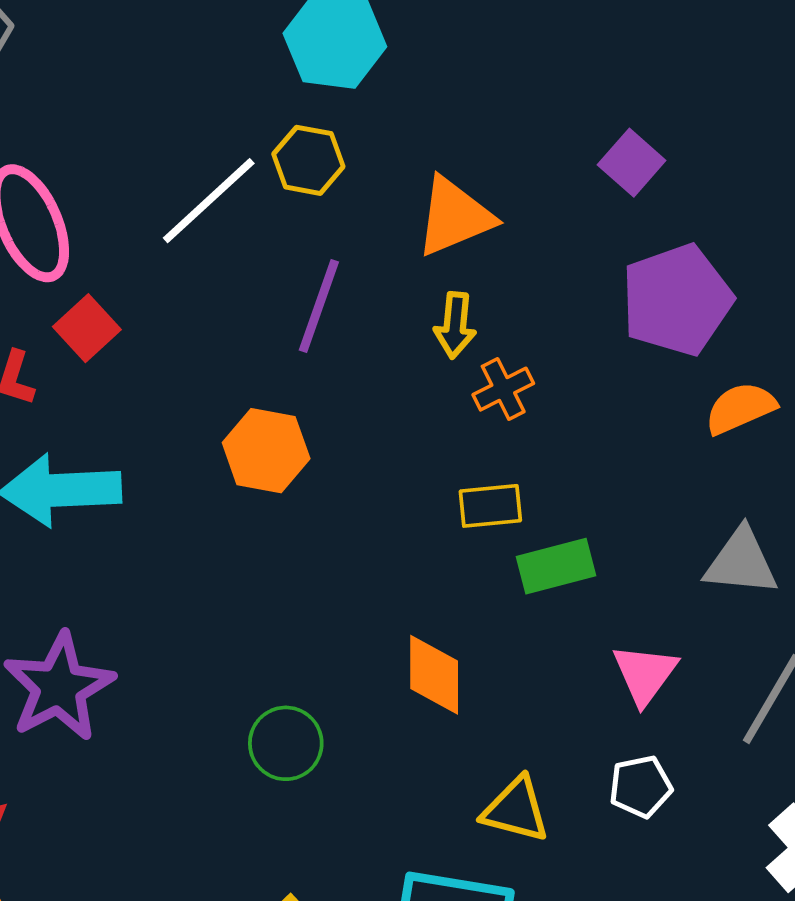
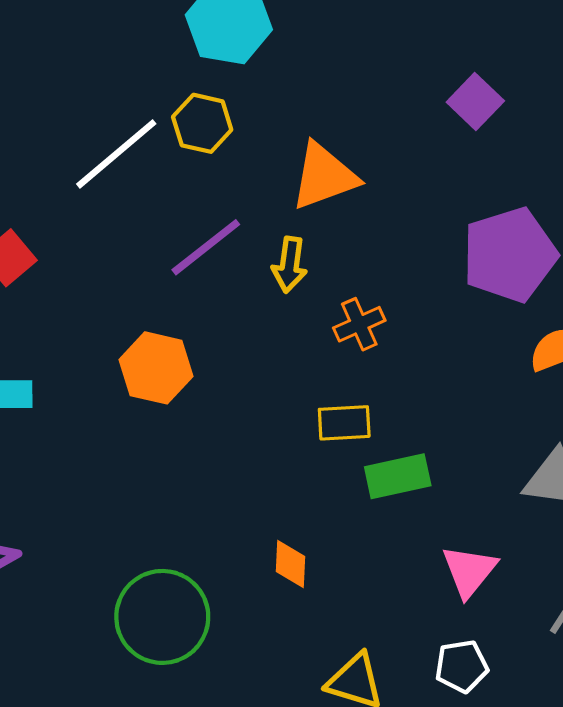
purple square: (632, 163) -> (475, 102), moved
purple line: (319, 306) -> (206, 247), turned 30
yellow arrow: (455, 325) -> (290, 265), moved
orange diamond: (434, 675) -> (291, 564), size x0.7
green circle: (286, 743) -> (162, 617), size x1.5

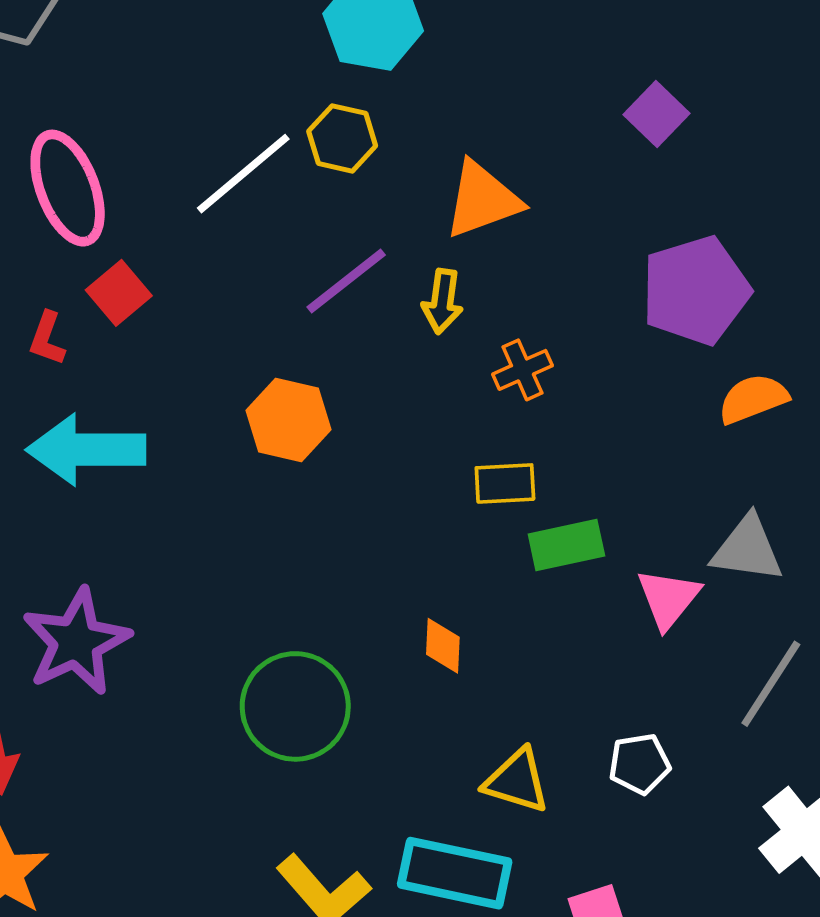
pink triangle: (469, 571) -> (668, 598), moved

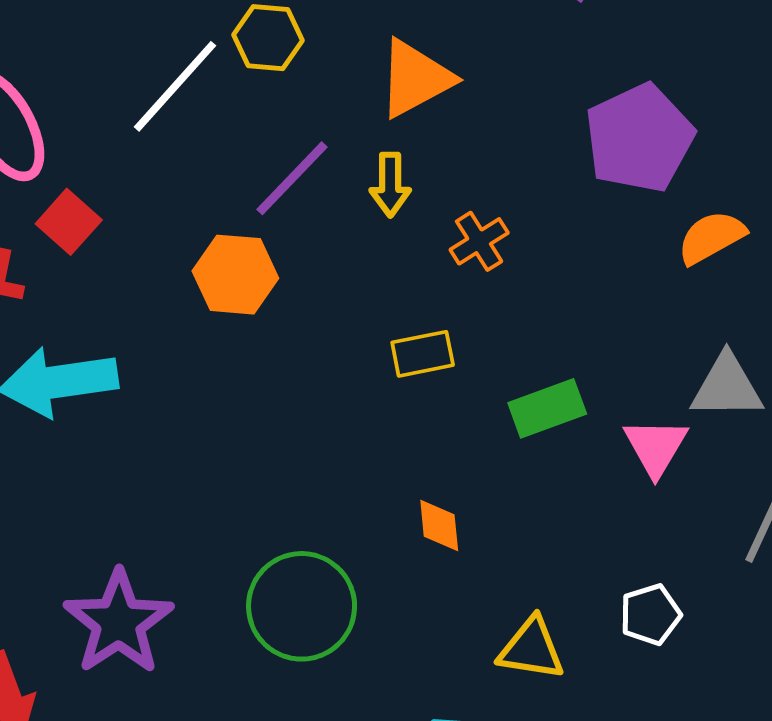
orange hexagon: (289, 420) -> (235, 275), moved
yellow rectangle: (505, 483) -> (423, 354), moved
purple star: (76, 642) -> (119, 622), moved

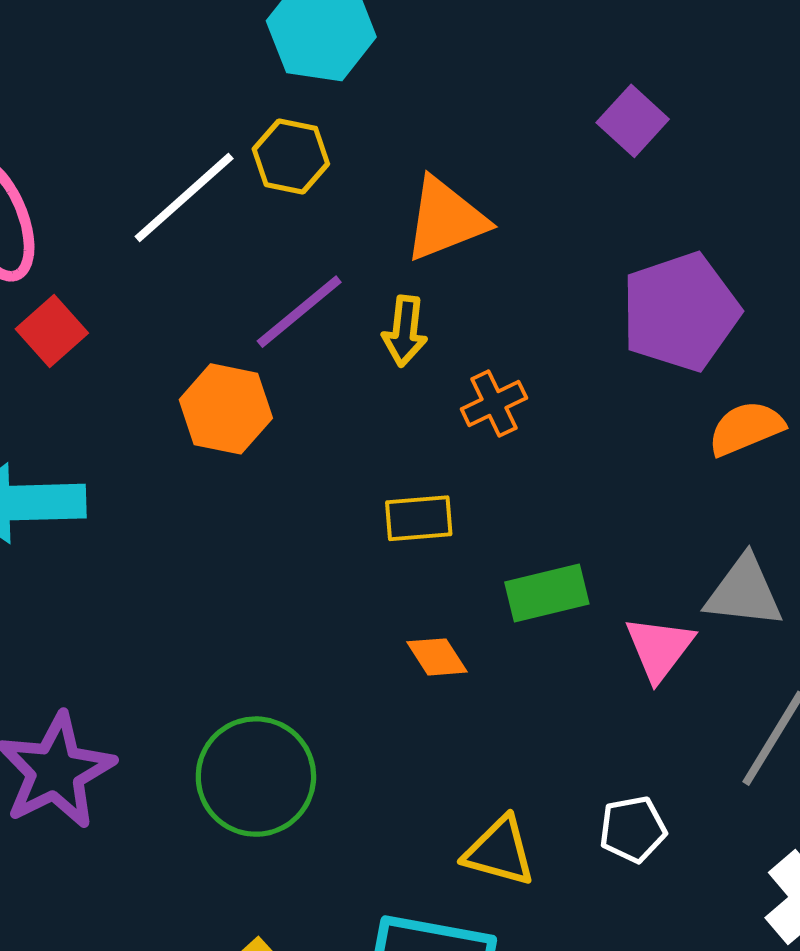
orange diamond: (439, 526) -> (437, 657), moved, turned -34

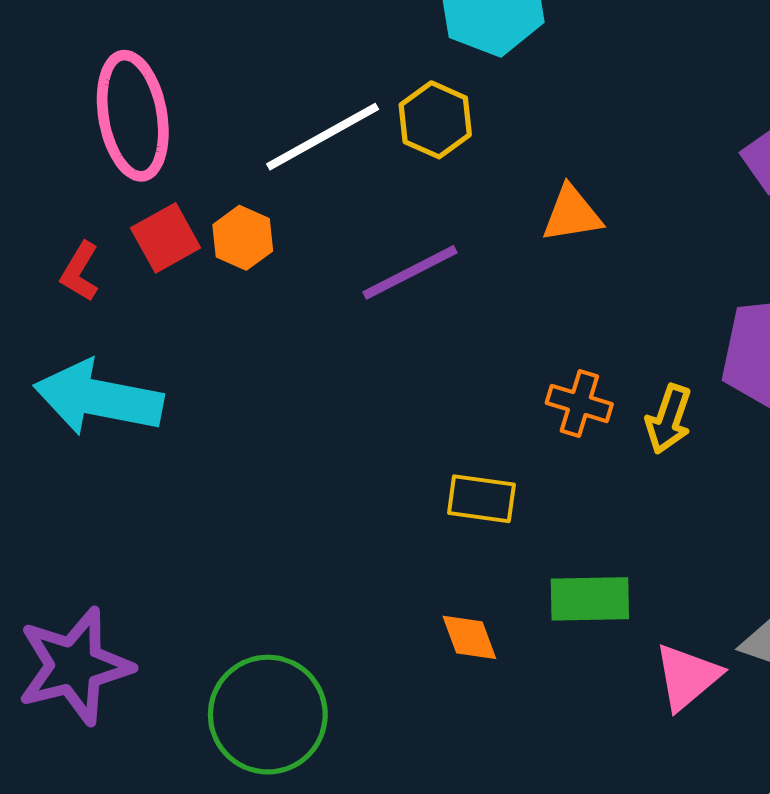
orange triangle: (445, 219) -> (572, 214), size x0.7
yellow arrow: (405, 331) -> (669, 419), moved
orange cross: (494, 403) -> (579, 403), turned 30
orange hexagon: (226, 409) -> (243, 238), moved, size x0.7

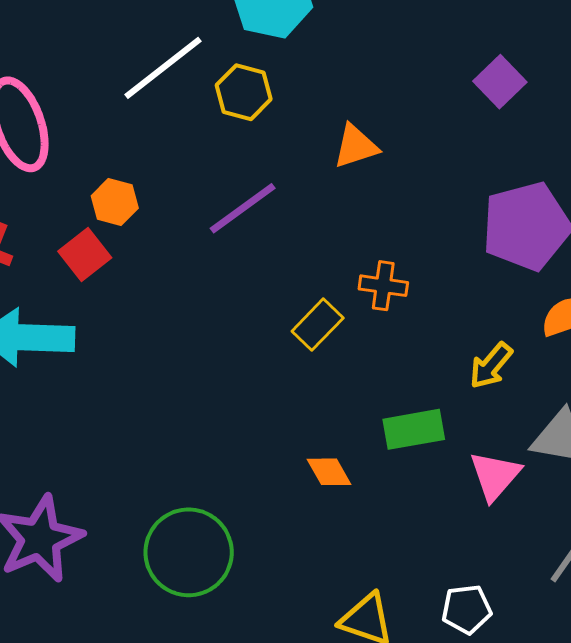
white line: (323, 137) -> (163, 68), moved
red square: (166, 238) -> (85, 254), moved
yellow arrow: (669, 419) -> (491, 366), moved, turned 30
yellow rectangle: (481, 499) -> (318, 325), moved, turned -45

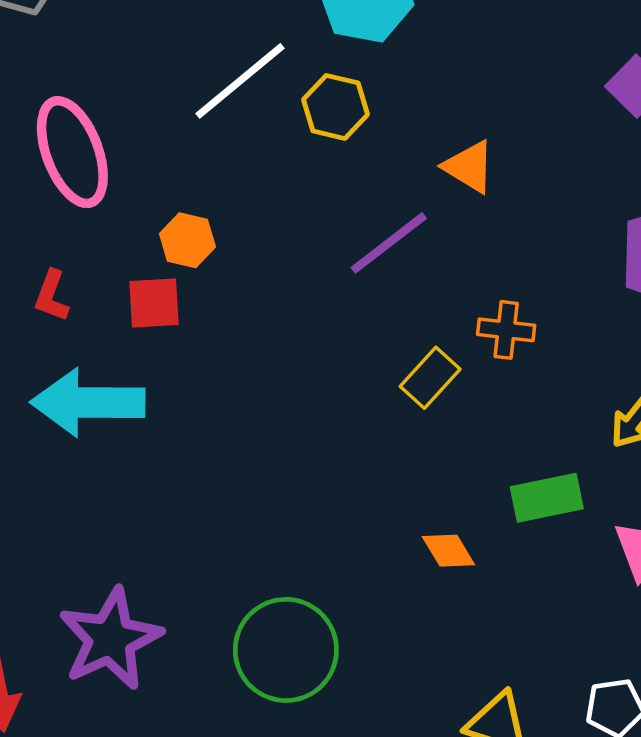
orange triangle: (356, 146) -> (469, 167), turned 51
purple line: (243, 208) -> (389, 243), moved
red square: (85, 254) -> (154, 303), turned 36

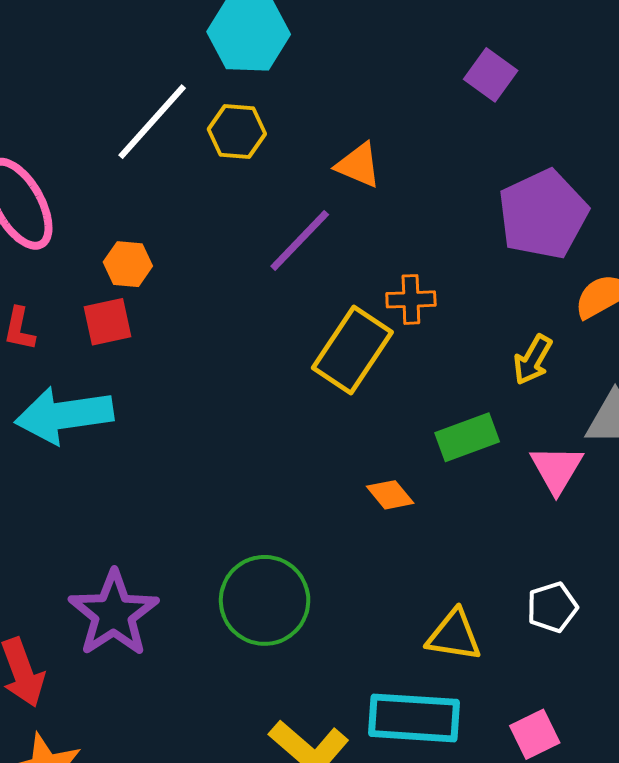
yellow rectangle: (430, 378) -> (352, 350), size x1.6

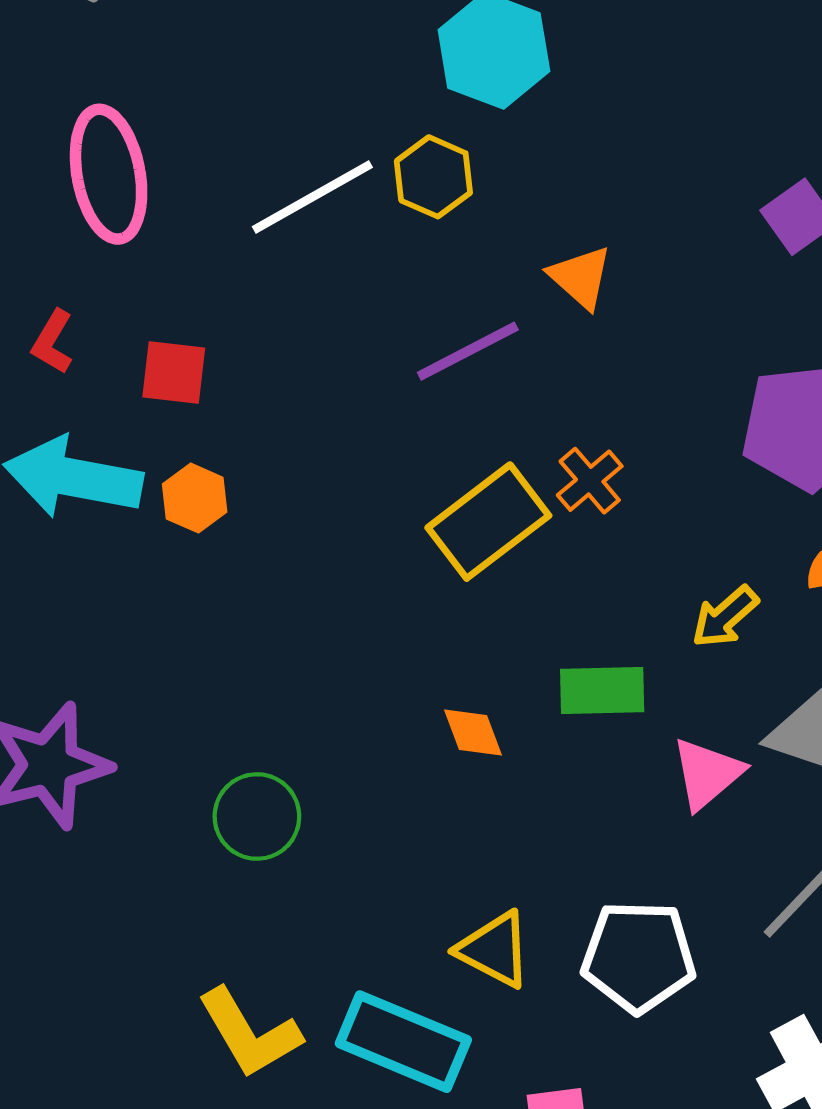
white line: (152, 122) -> (312, 197), moved
orange hexagon: (128, 264) -> (195, 498), moved
orange cross: (411, 299) -> (590, 481), turned 33
green circle: (265, 600) -> (257, 817), size x0.7
white pentagon: (552, 607) -> (638, 957), size x1.6

